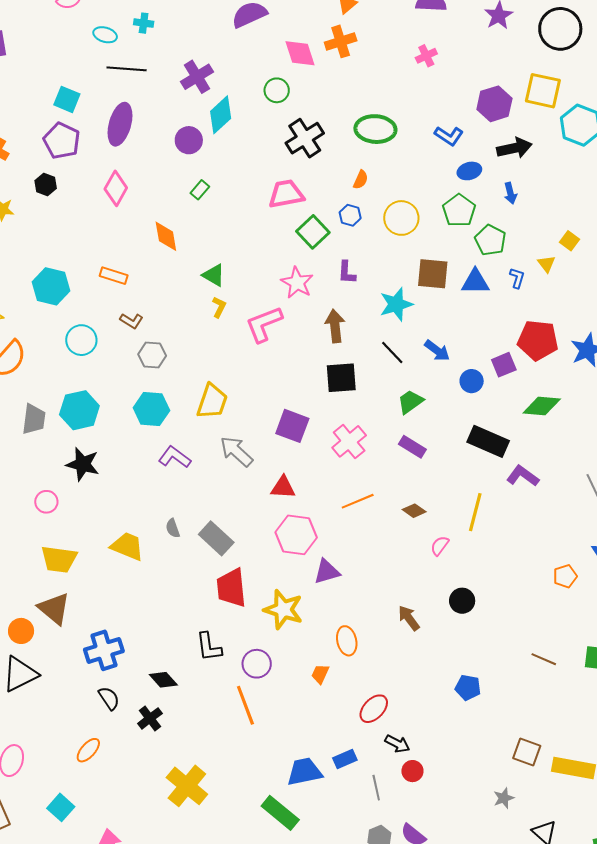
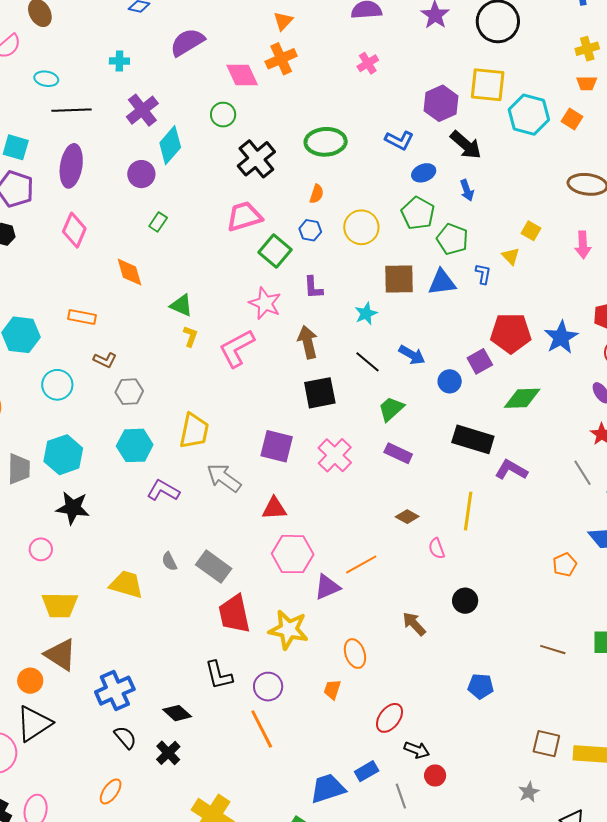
cyan cross: (144, 23) -> (119, 61), moved
black arrow: (514, 148) -> (466, 145), turned 60
cyan star: (396, 304) -> (366, 314), size x0.7
orange line: (358, 501) -> (361, 564), moved
pink semicircle: (440, 546) -> (437, 548), turned -50

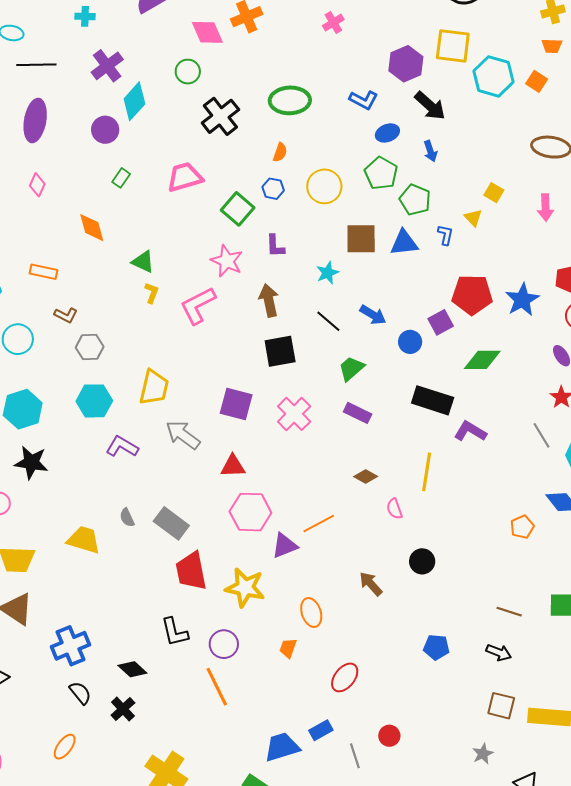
pink trapezoid: (244, 216) -> (185, 177), moved
pink diamond: (74, 230) -> (37, 185), size x0.7
black arrow: (417, 750) -> (499, 652), moved

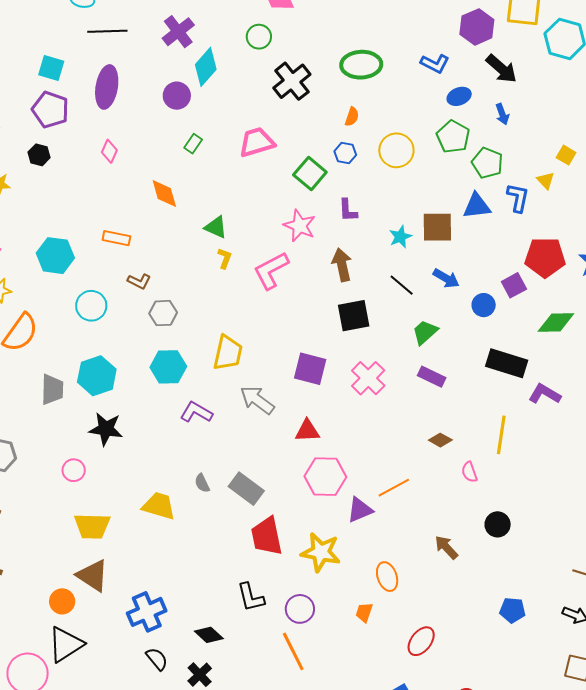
blue L-shape: (445, 235) -> (518, 198), size x1.4
brown square: (361, 239) -> (437, 227), moved

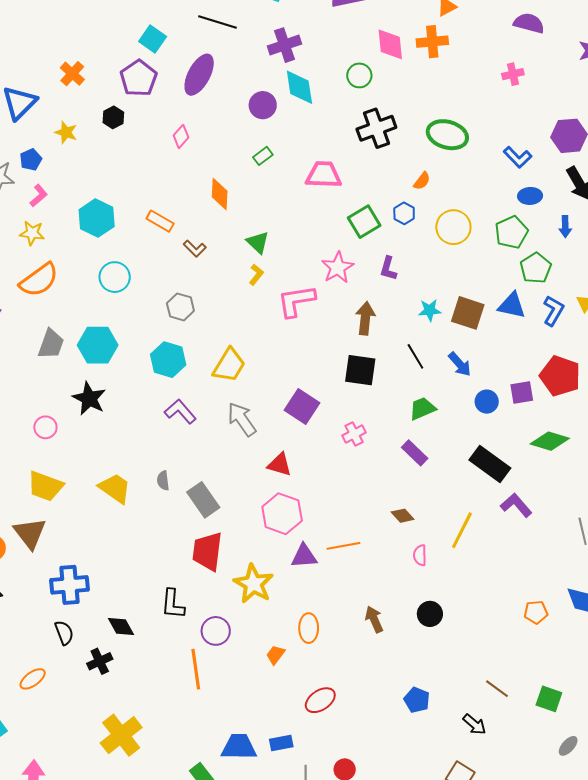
cyan diamond: (206, 67) -> (299, 87), turned -69
brown L-shape: (139, 281) -> (195, 249), moved
pink cross: (368, 378) -> (354, 434), size x0.7

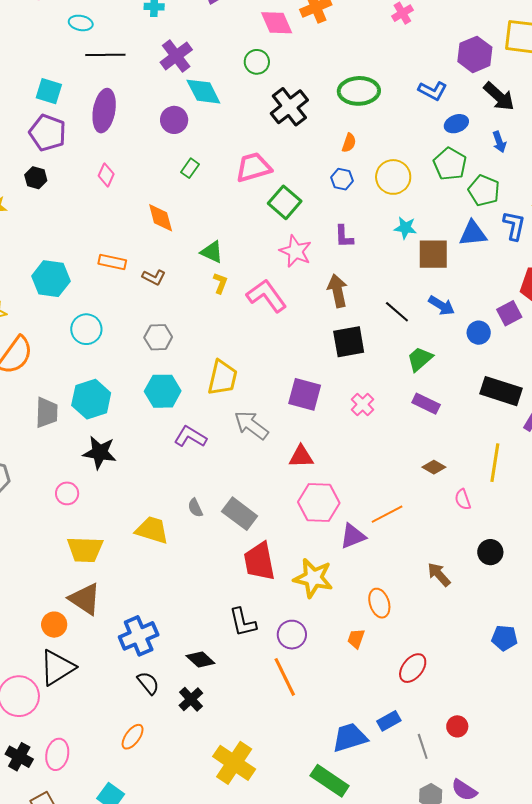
green square: (364, 222) -> (285, 202), moved
pink L-shape: (296, 301) -> (266, 296), turned 81
cyan star: (430, 310) -> (405, 228), moved, turned 30

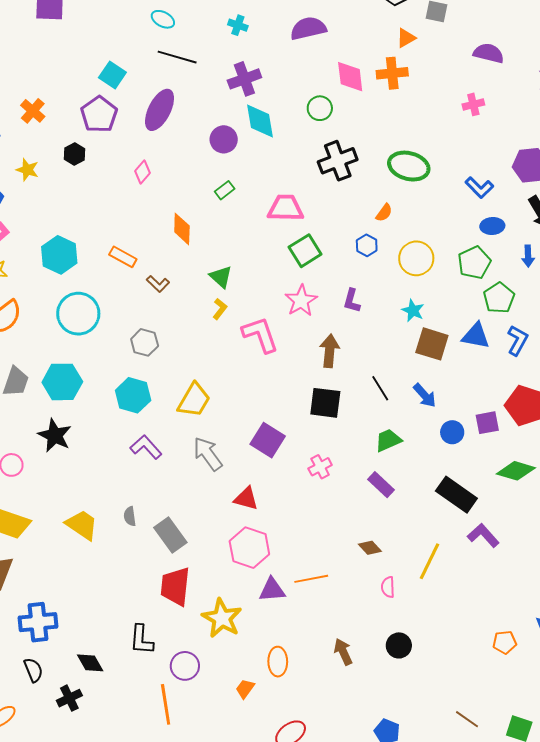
cyan circle: (86, 329) -> (78, 314), size x1.4

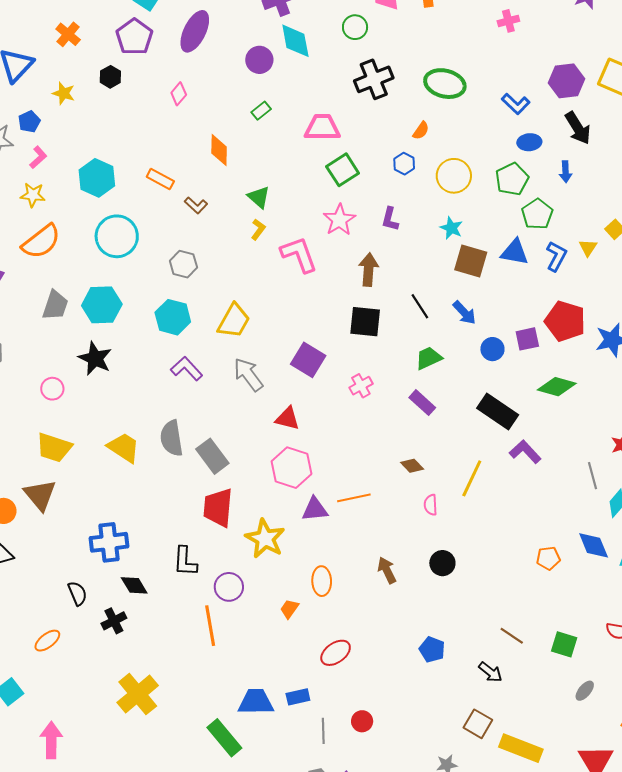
gray semicircle: (130, 516) -> (172, 438), size x1.8
blue cross: (38, 622) -> (109, 542), moved

